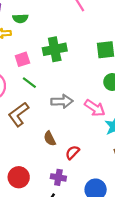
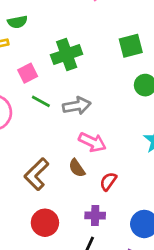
gray arrow: (62, 101) -> (77, 106), moved
pink arrow: (95, 108) -> (92, 142), moved
brown L-shape: (18, 114) -> (37, 174), moved

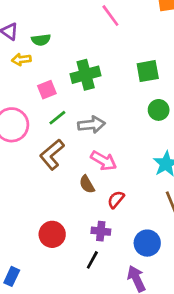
green line: (41, 101) -> (57, 118), turned -72
brown L-shape: (37, 174) -> (52, 154), moved

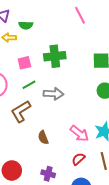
pink arrow: (104, 161) -> (79, 134), moved
red semicircle: (116, 200) -> (78, 159), moved

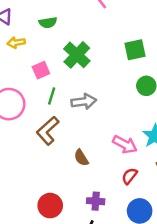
green semicircle: (26, 25) -> (48, 23), moved
green cross: (55, 56) -> (77, 55), turned -30
green line: (29, 85) -> (52, 96), turned -32

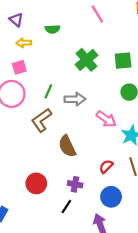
green cross: (77, 55) -> (86, 60), moved
pink square: (41, 70) -> (19, 67), moved
pink arrow: (125, 145) -> (106, 119), moved
brown semicircle: (81, 158) -> (67, 146), size x1.5

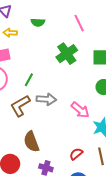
pink line: (97, 14) -> (79, 23), moved
gray arrow: (75, 99) -> (46, 99), moved
brown semicircle: (67, 146) -> (31, 142), moved

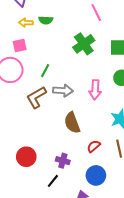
green semicircle: (38, 22) -> (46, 20), moved
pink arrow: (80, 110) -> (95, 90), moved, turned 54
brown semicircle: (31, 142) -> (72, 123), moved

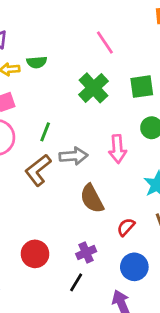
purple cross: (63, 161) -> (86, 253), turned -32

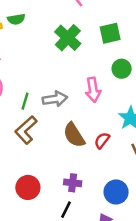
green line: (45, 132) -> (25, 101), moved
brown L-shape: (38, 170) -> (26, 130), moved
red semicircle: (126, 227) -> (102, 140), moved
purple cross: (86, 253) -> (73, 183), turned 35

